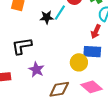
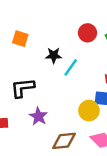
cyan line: (60, 13) -> (71, 67), moved

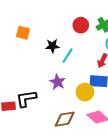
black L-shape: (23, 88) -> (26, 99), moved
purple star: (38, 116) -> (58, 82), moved

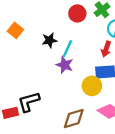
orange square: (23, 33) -> (15, 30), turned 32
purple star: (58, 82) -> (65, 65), moved

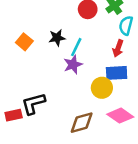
orange square: (15, 30) -> (24, 42), moved
purple star: (65, 65) -> (73, 65), turned 30

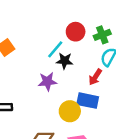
black star: (57, 38) -> (65, 61), moved
cyan line: (76, 47) -> (55, 49), moved

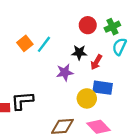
cyan line: (55, 49) -> (44, 44), moved
red arrow: (95, 77) -> (96, 62), moved

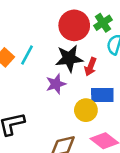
red circle: (88, 25) -> (74, 25), size x1.5
black star: (79, 53) -> (69, 58), size x1.5

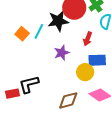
black star: (69, 58) -> (58, 21), moved

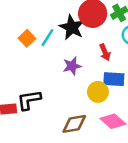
black star: (58, 21) -> (72, 27), turned 30
red arrow: (88, 39) -> (105, 52), turned -48

